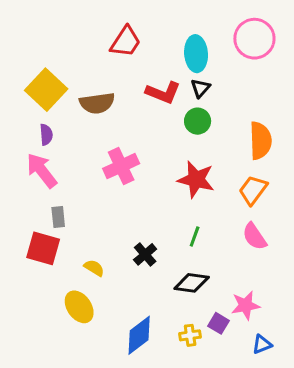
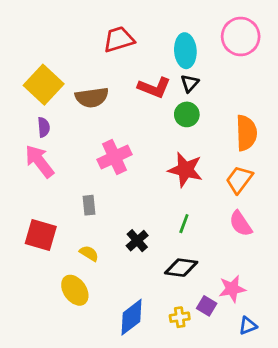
red trapezoid: (126, 42) -> (119, 39), turned -140
gray rectangle: (58, 217) -> (89, 205), moved

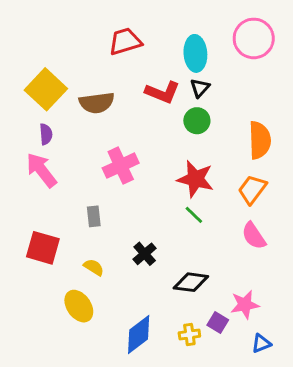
green line: (184, 224) -> (194, 215), moved, turned -66

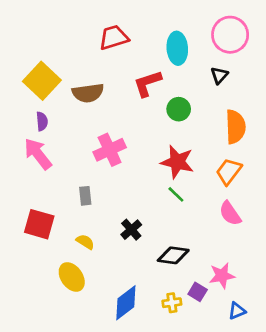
black triangle: (200, 88) -> (219, 75), moved
red L-shape: (163, 92) -> (148, 83), turned 140

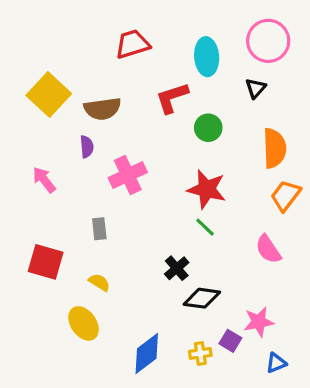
purple semicircle: (42, 121) -> (87, 147), moved
pink arrow: (38, 154) -> (44, 180), size x0.7
orange trapezoid: (229, 171) -> (286, 196), moved
black cross: (131, 230) -> (177, 268), moved

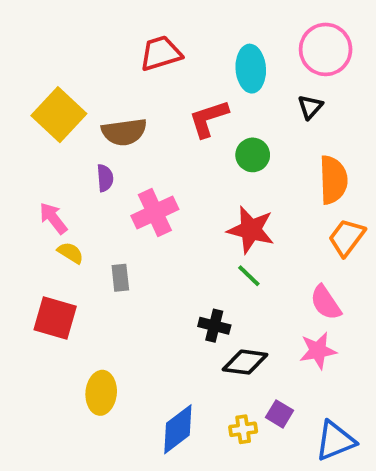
black cross: (177, 268) -> (214, 326), turned -35
yellow semicircle: (99, 282) -> (70, 253), moved
pink star: (259, 322) -> (318, 351), moved
yellow ellipse: (84, 323) -> (101, 393), turned 40
blue triangle: (276, 363) -> (335, 441), size x1.6

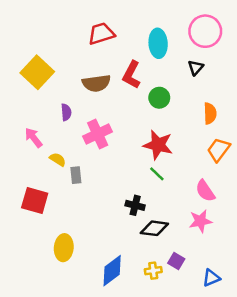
red L-shape: (209, 118) -> (131, 75), turned -44
brown semicircle: (124, 132) -> (96, 83), moved
orange semicircle: (333, 180) -> (210, 113), size x0.7
yellow semicircle: (70, 253) -> (58, 159), moved
blue triangle: (335, 441) -> (211, 278), size x0.7

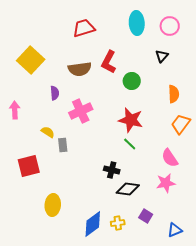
pink circle: (205, 31) -> (170, 26), size x0.7
cyan ellipse: (158, 43) -> (137, 23), moved
pink arrow: (34, 138) -> (15, 110), moved, turned 36
red square: (35, 200) -> (29, 166), turned -30
yellow cross: (153, 271) -> (118, 223), moved

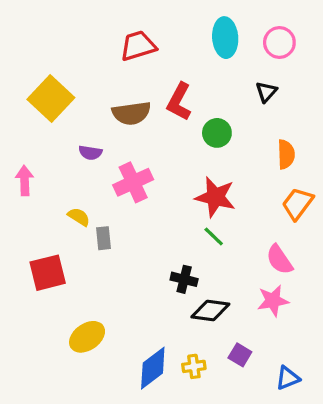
purple semicircle: (55, 93) -> (90, 153), turned 104
yellow ellipse: (53, 205) -> (87, 337), turned 50

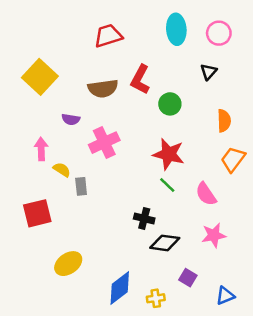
pink arrow: (25, 181) -> (41, 149), moved
pink semicircle: (279, 260) -> (206, 194), moved
yellow cross: (194, 366) -> (156, 298), moved

